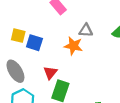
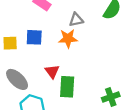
blue square: (34, 43) -> (34, 37), moved

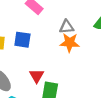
orange star: (68, 38) -> (70, 43), moved

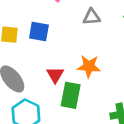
orange star: (70, 43) -> (89, 66), moved

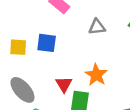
orange star: (89, 66) -> (96, 75), turned 30

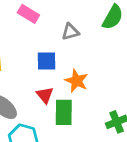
blue square: (47, 43) -> (46, 61), moved

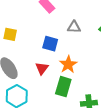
green rectangle: (64, 112) -> (63, 87), moved

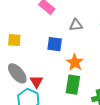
red triangle: (42, 68) -> (36, 82), moved

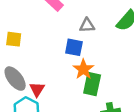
blue square: (55, 44) -> (74, 47), moved
green rectangle: (73, 85) -> (92, 84), moved

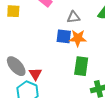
yellow square: (14, 39) -> (13, 11), moved
orange star: (83, 69) -> (78, 38), moved, turned -30

